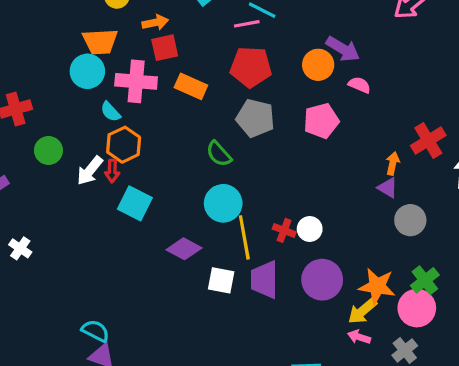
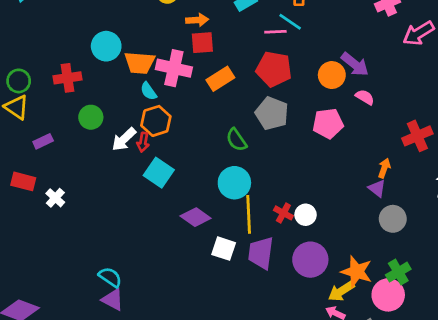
orange trapezoid: (100, 42) -> (140, 63), moved
cyan circle: (87, 71) -> (106, 46), moved
orange rectangle: (191, 86) -> (220, 79), turned -64
red cross: (428, 140) -> (417, 136), moved

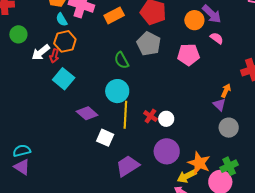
purple trapezoid: (261, 253) -> (128, 166), moved, turned 45
cyan semicircle: (110, 277) -> (22, 151), turned -54

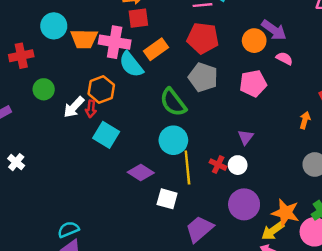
cyan semicircle: (62, 20) -> (131, 65), moved, size x1.6
green semicircle: (122, 60) -> (173, 102), size x1.4
purple triangle: (219, 105) -> (246, 137), moved, turned 32

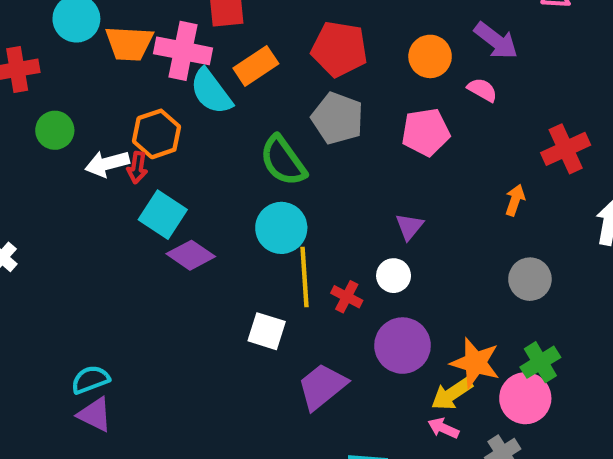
purple arrow: (274, 30) -> (496, 41), moved
white arrow: (74, 107) -> (107, 164), turned 30
red cross: (218, 165) -> (347, 297), moved
purple diamond: (141, 172) -> (191, 255), moved

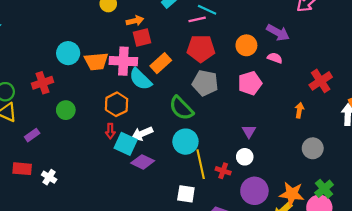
white arrow: (107, 164) -> (142, 134), moved
red arrow: (137, 168) -> (110, 131), moved

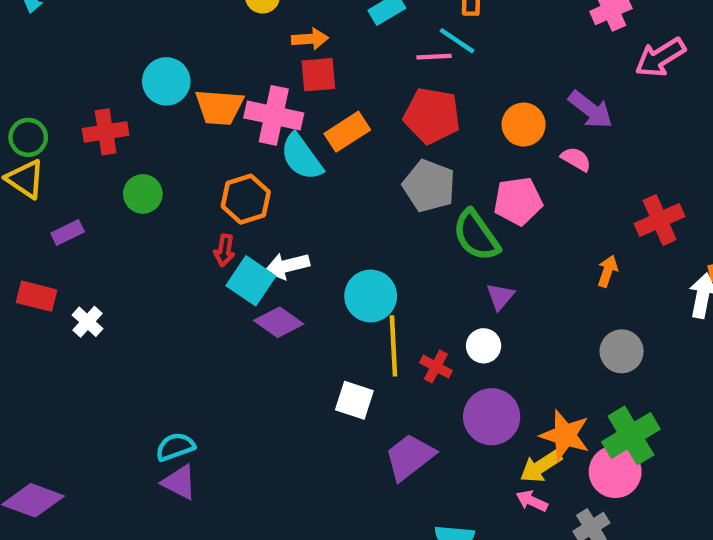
green semicircle: (181, 108) -> (476, 235), moved
green cross: (324, 189) -> (631, 435), size x1.4

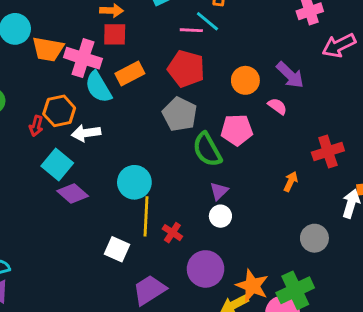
red arrow: (224, 250) -> (36, 126), moved
white arrow: (287, 266) -> (86, 133), moved
white circle: (484, 346) -> (220, 216), moved
gray circle: (622, 351) -> (314, 238), moved

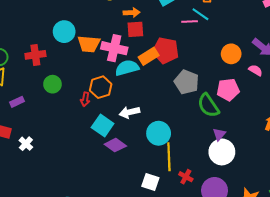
red pentagon: (186, 69) -> (166, 50), moved
cyan semicircle: (98, 87) -> (127, 68), turned 110
white arrow: (86, 133) -> (129, 112), moved
white circle: (220, 216) -> (222, 152), size x1.6
red cross: (172, 233) -> (186, 177), moved

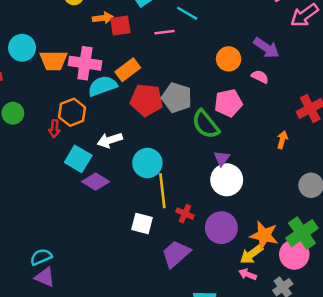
pink line: (190, 22) -> (164, 32), moved
red square: (135, 29) -> (120, 26), moved
red pentagon: (166, 50) -> (146, 100), moved

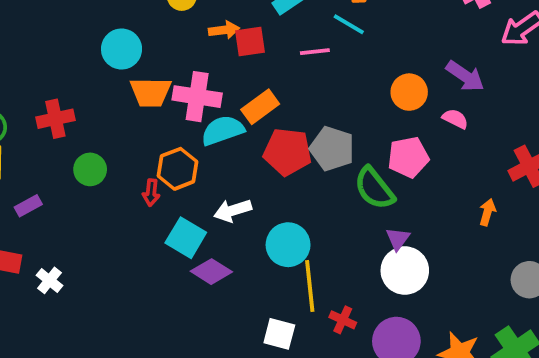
cyan circle: (22, 48) -> (122, 49), moved

